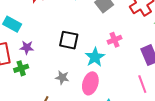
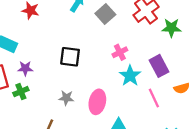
cyan star: (95, 57) -> (130, 76), moved

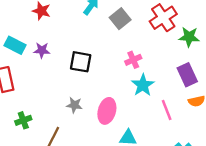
purple rectangle: (159, 66) -> (187, 75), moved
purple star: (25, 68) -> (42, 50), moved
green cross: (21, 92) -> (23, 120), moved

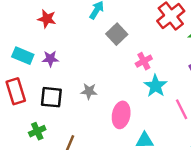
gray square: (120, 19) -> (117, 34), moved
black square: (81, 62) -> (51, 97), moved
gray star: (74, 105) -> (89, 91), moved

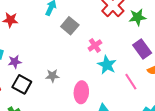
purple star: (50, 59) -> (15, 62), moved
black square: (51, 97) -> (22, 84), turned 30

